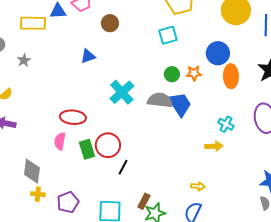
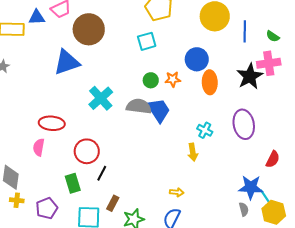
brown circle: (110, 23) -> (89, 29), size x1.8
blue triangle: (88, 56) -> (67, 62), size x1.8
yellow arrow: (214, 146) -> (193, 152), turned 84
green rectangle: (87, 149) -> (73, 183), moved
brown rectangle: (144, 201) -> (113, 203), moved

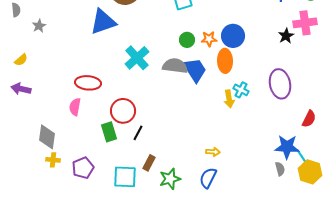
blue circle: (197, 59) -> (233, 36), moved
black star: (250, 76) -> (286, 36), size x0.6
orange ellipse: (210, 82) -> (225, 61), moved
yellow arrow: (193, 152) -> (229, 99), moved
green rectangle: (73, 183) -> (109, 132), moved

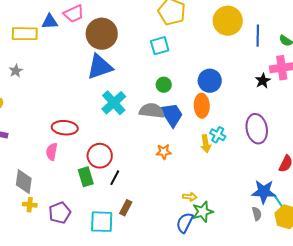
blue triangle: (103, 22) -> (100, 67), moved
orange star: (209, 39) -> (164, 152), moved
green star: (170, 179) -> (203, 212), moved

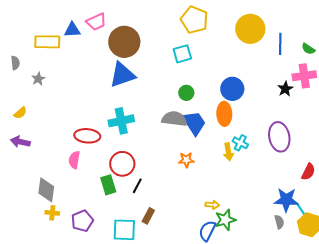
cyan cross: (114, 103) -> (121, 121), moved, turned 30

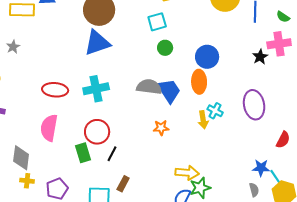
green circle: (186, 93) -> (165, 48), moved
red ellipse: (87, 136) -> (55, 90), moved
pink semicircle: (74, 160) -> (49, 128), size x1.5
blue star: (286, 200) -> (261, 168), size x0.7
yellow arrow: (212, 205) -> (187, 173), size x1.6

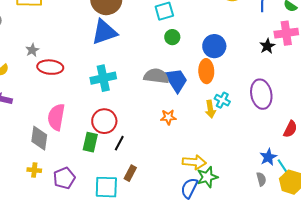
gray star: (13, 47) -> (32, 50), moved
red ellipse: (55, 90) -> (50, 67), moved
green rectangle: (83, 153) -> (90, 142), turned 30
gray diamond: (21, 158) -> (39, 138), moved
blue star: (261, 168) -> (268, 157), turned -30

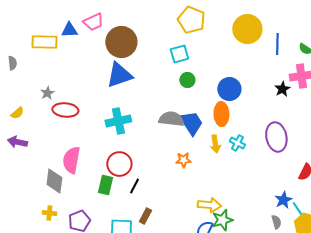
yellow arrow: (210, 109) -> (215, 144), moved

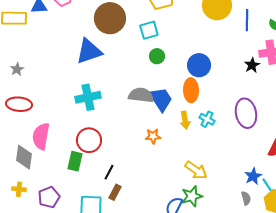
brown circle: (121, 42) -> (110, 18), moved
red ellipse: (65, 110) -> (19, 104), moved
black line: (134, 186) -> (109, 172), moved
yellow arrow: (209, 205) -> (196, 170), moved, turned 30

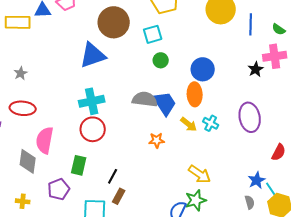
yellow arrow: (185, 120) -> (189, 124), turned -42
red circle: (89, 140) -> (93, 129), moved
yellow cross: (19, 189) -> (23, 201), moved
purple pentagon: (49, 197) -> (59, 189), moved

